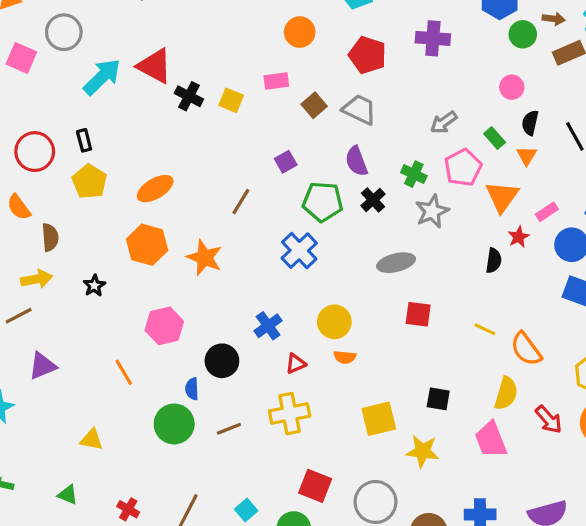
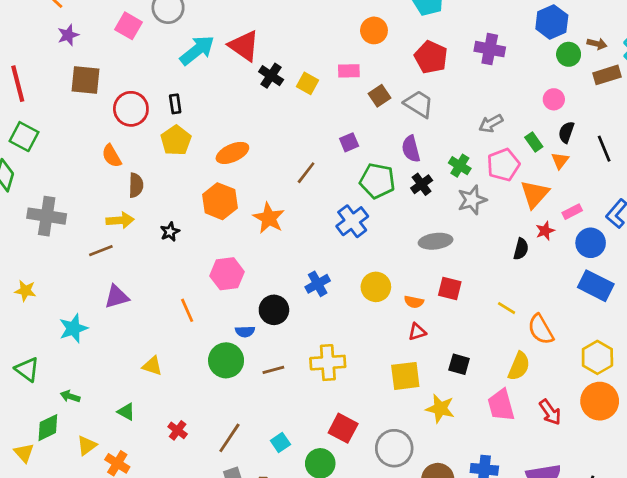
orange semicircle: (345, 357) -> (414, 302), moved
red triangle: (296, 364) -> (417, 332), moved
blue semicircle: (192, 389) -> (245, 331), turned -96
red arrow: (549, 419) -> (550, 412), moved

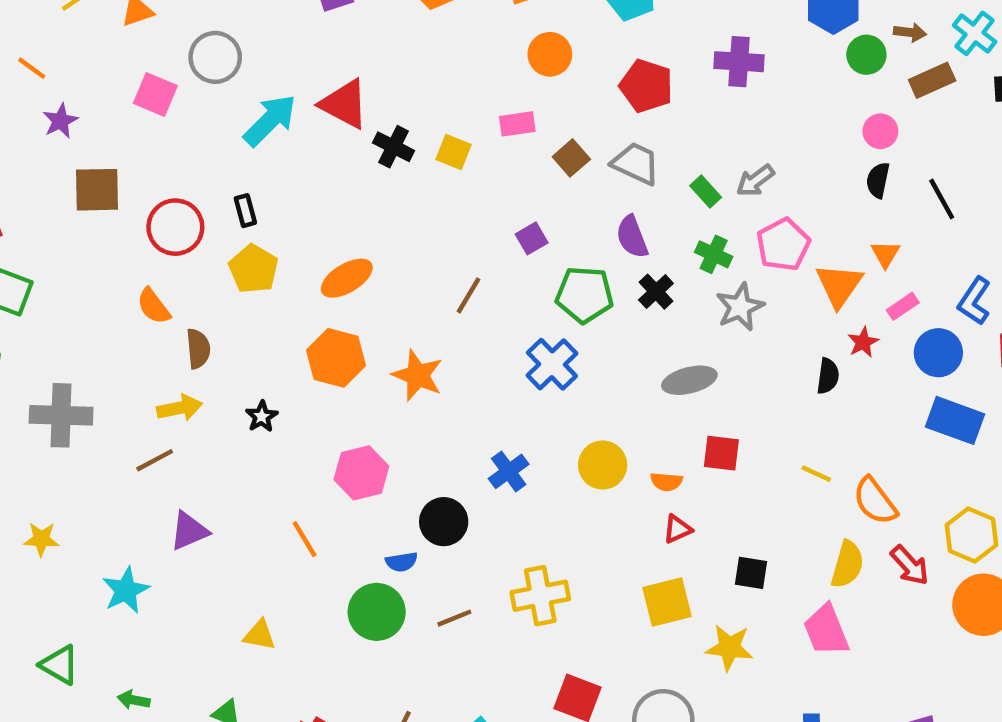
pink circle: (554, 99) -> (880, 131), moved
green rectangle: (534, 142) -> (706, 192), moved
orange triangle: (560, 161) -> (885, 254), moved
red arrow: (550, 412) -> (910, 565), moved

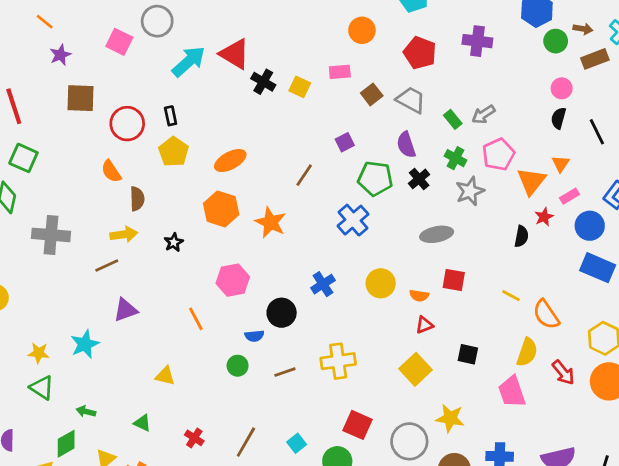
yellow star: (41, 539) -> (39, 353), moved
red arrow: (910, 565) -> (563, 372), moved
yellow square: (667, 602) -> (416, 369), turned -32
green circle: (377, 612) -> (238, 366), size x0.6
yellow star: (729, 648) -> (450, 418), moved

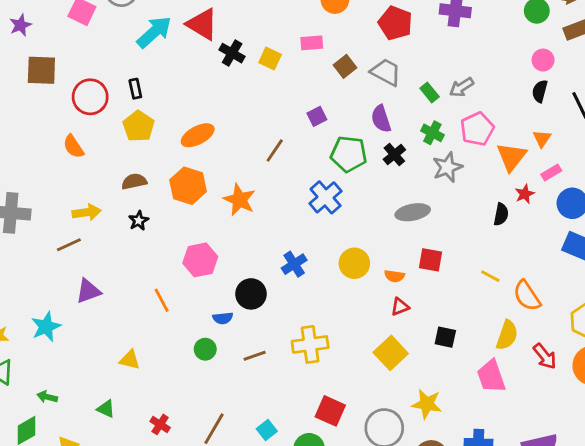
brown semicircle: (137, 199) -> (134, 182), moved, turned -100

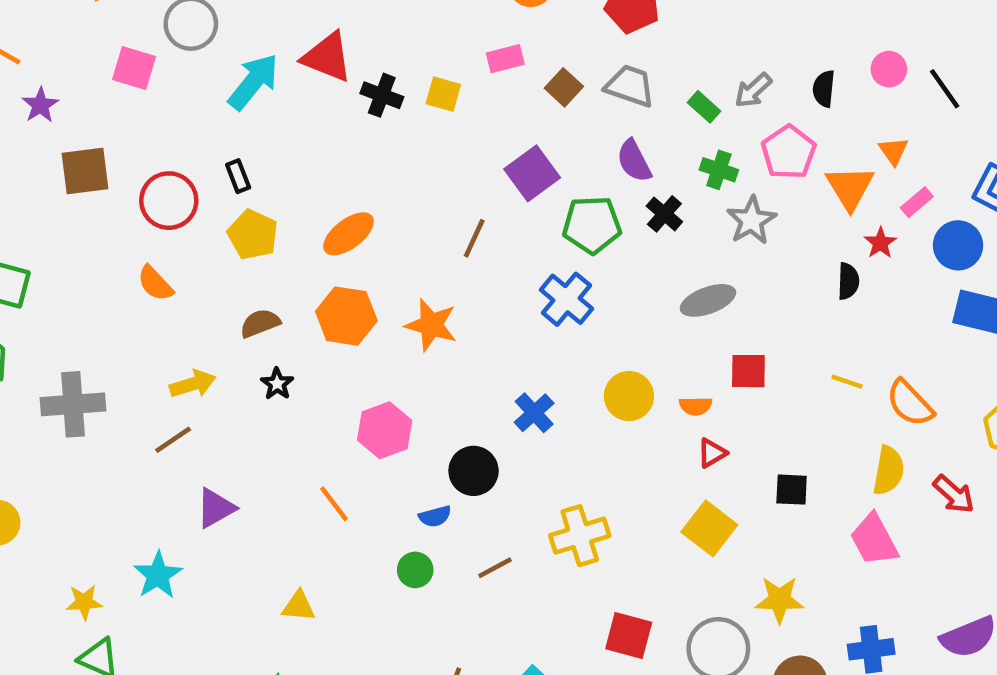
pink circle: (543, 60) -> (889, 69), moved
black semicircle: (540, 91) -> (824, 89), moved
purple square: (317, 116) -> (532, 173), size x1.6

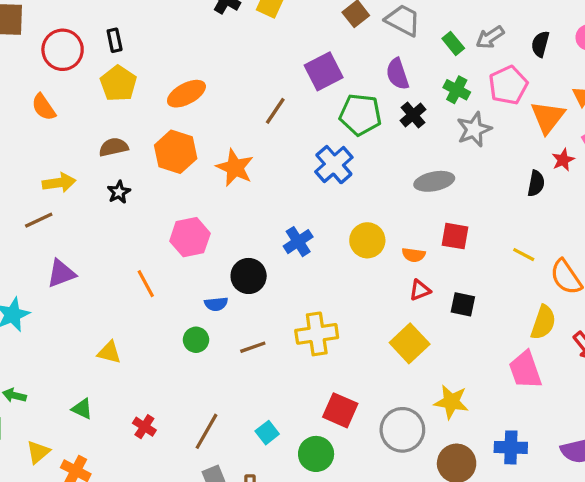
black square: (792, 490) -> (463, 304), moved

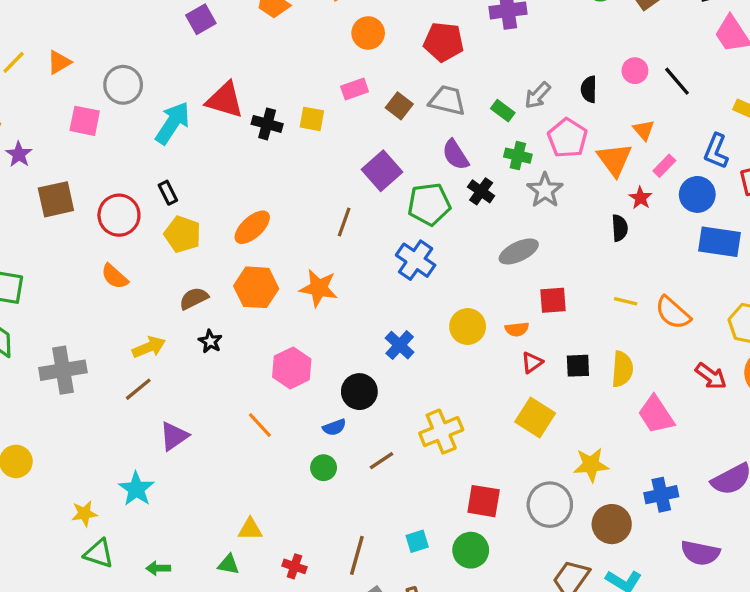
yellow semicircle: (543, 322) -> (622, 369), moved
yellow triangle: (109, 352) -> (250, 529), moved
cyan square: (267, 433) -> (417, 541), turned 35

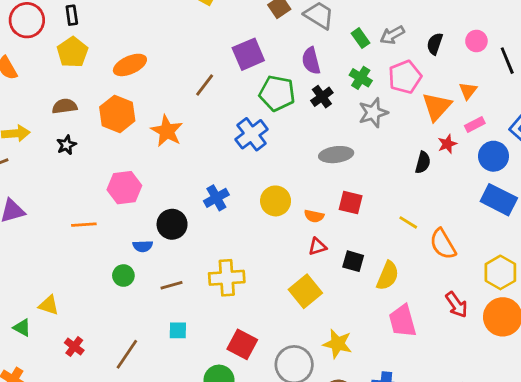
orange line: (260, 425) -> (84, 225), turned -70
cyan square: (417, 541) -> (178, 330), moved

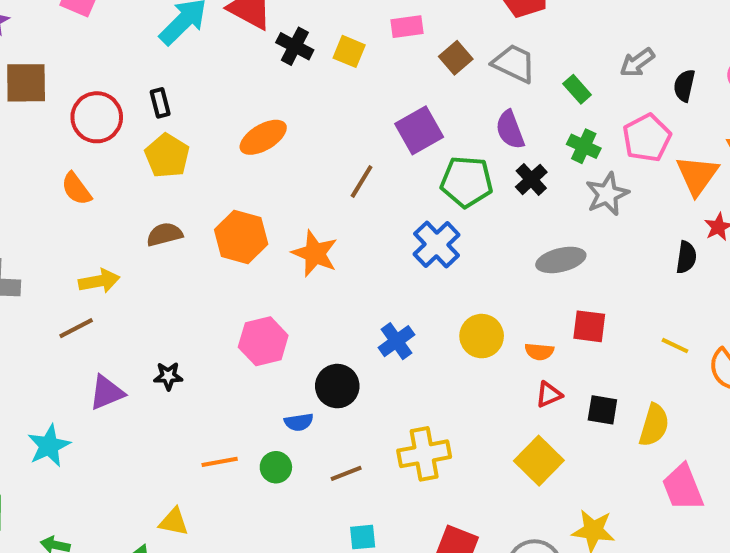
gray arrow: (392, 35) -> (637, 63), moved
orange ellipse: (130, 65) -> (263, 137), moved
black star: (66, 145) -> (168, 376), moved, turned 30
orange line: (84, 225) -> (220, 462), moved

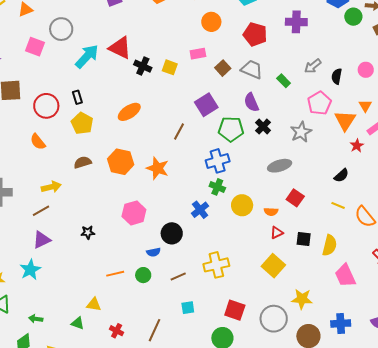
green cross: (584, 146) -> (217, 187), moved
blue cross: (437, 245) -> (218, 161), turned 30
black semicircle: (686, 257) -> (341, 175), moved, turned 42
red square: (589, 326) -> (295, 198), turned 30
purple triangle: (107, 393) -> (42, 240), moved

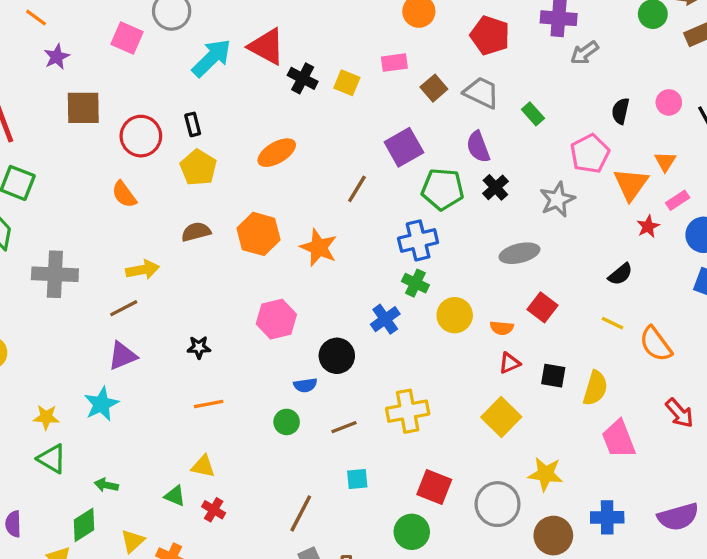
gray arrow: (313, 66) -> (584, 53), moved
orange line: (115, 274) -> (209, 404), moved
red cross: (117, 331) -> (214, 510), moved

